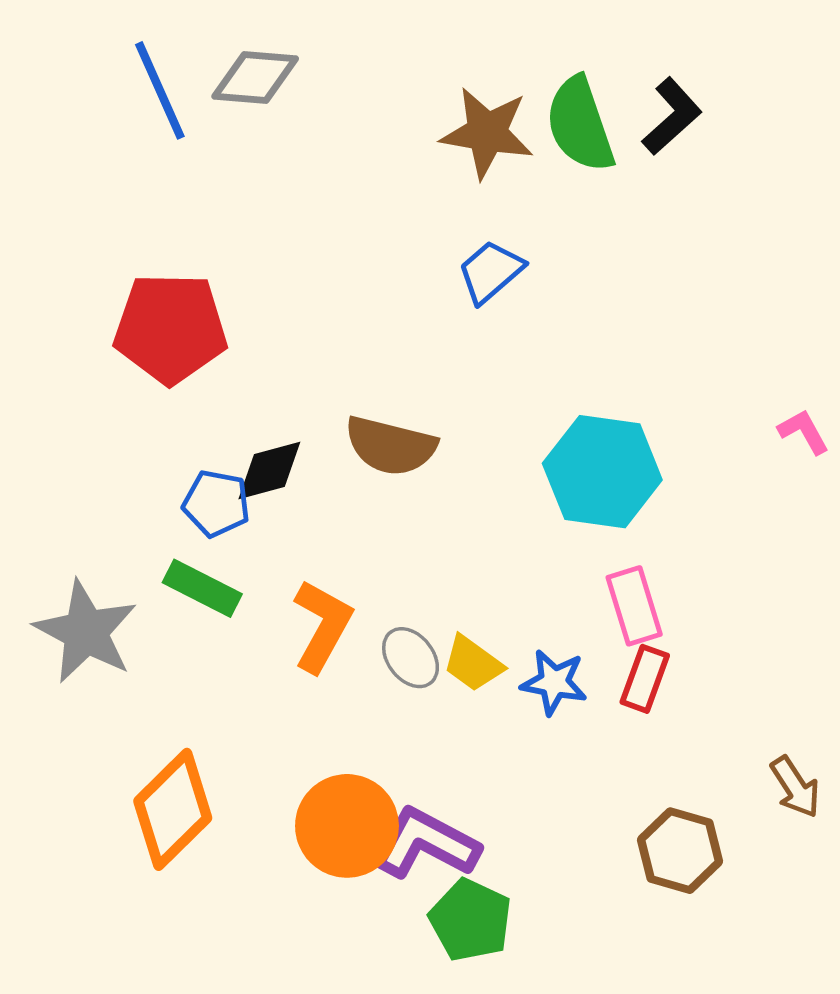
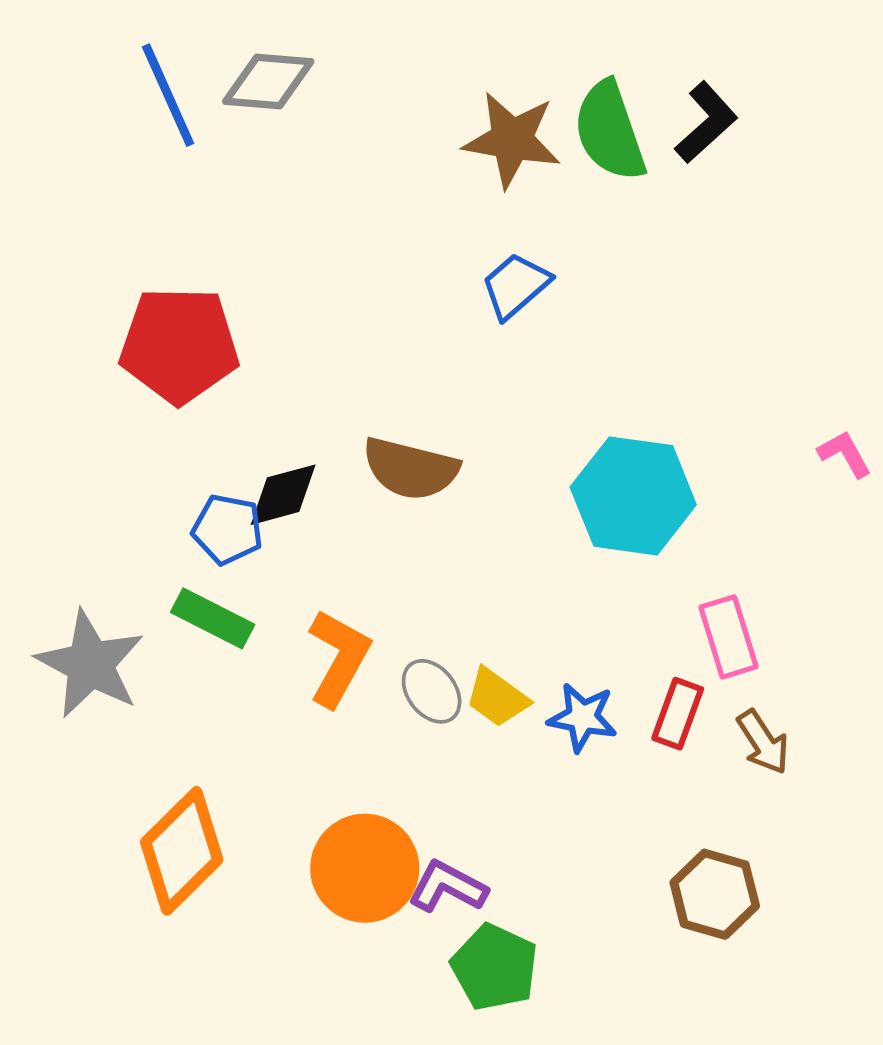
pink rectangle: (634, 606) -> (728, 637), moved
brown arrow: (795, 787) -> (763, 742), moved
purple L-shape: (426, 844) -> (448, 887), size x0.7

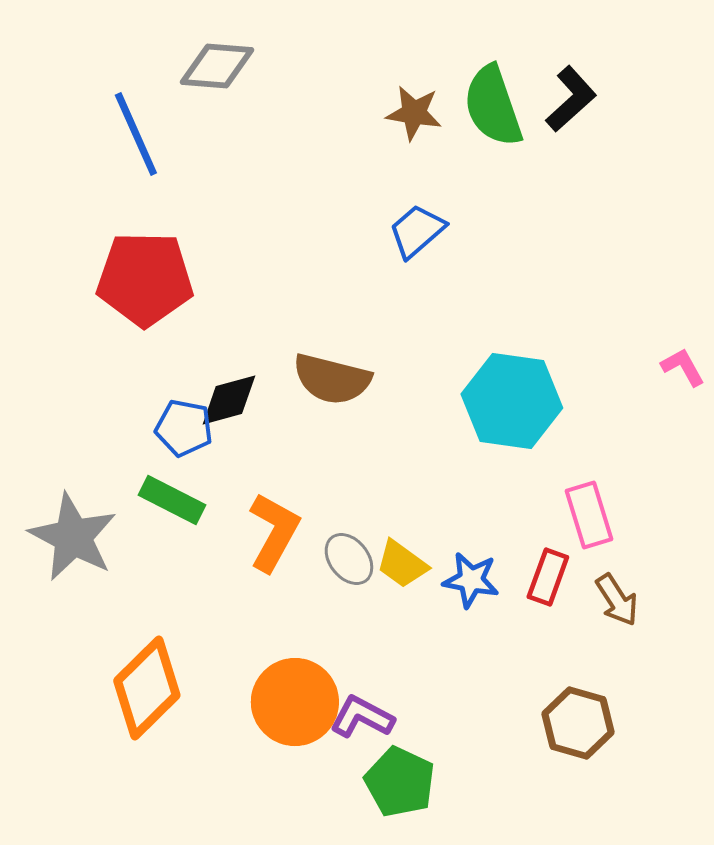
blue line: (168, 95) -> (136, 134), moved
brown star: (512, 140) -> (414, 113), size x0.7

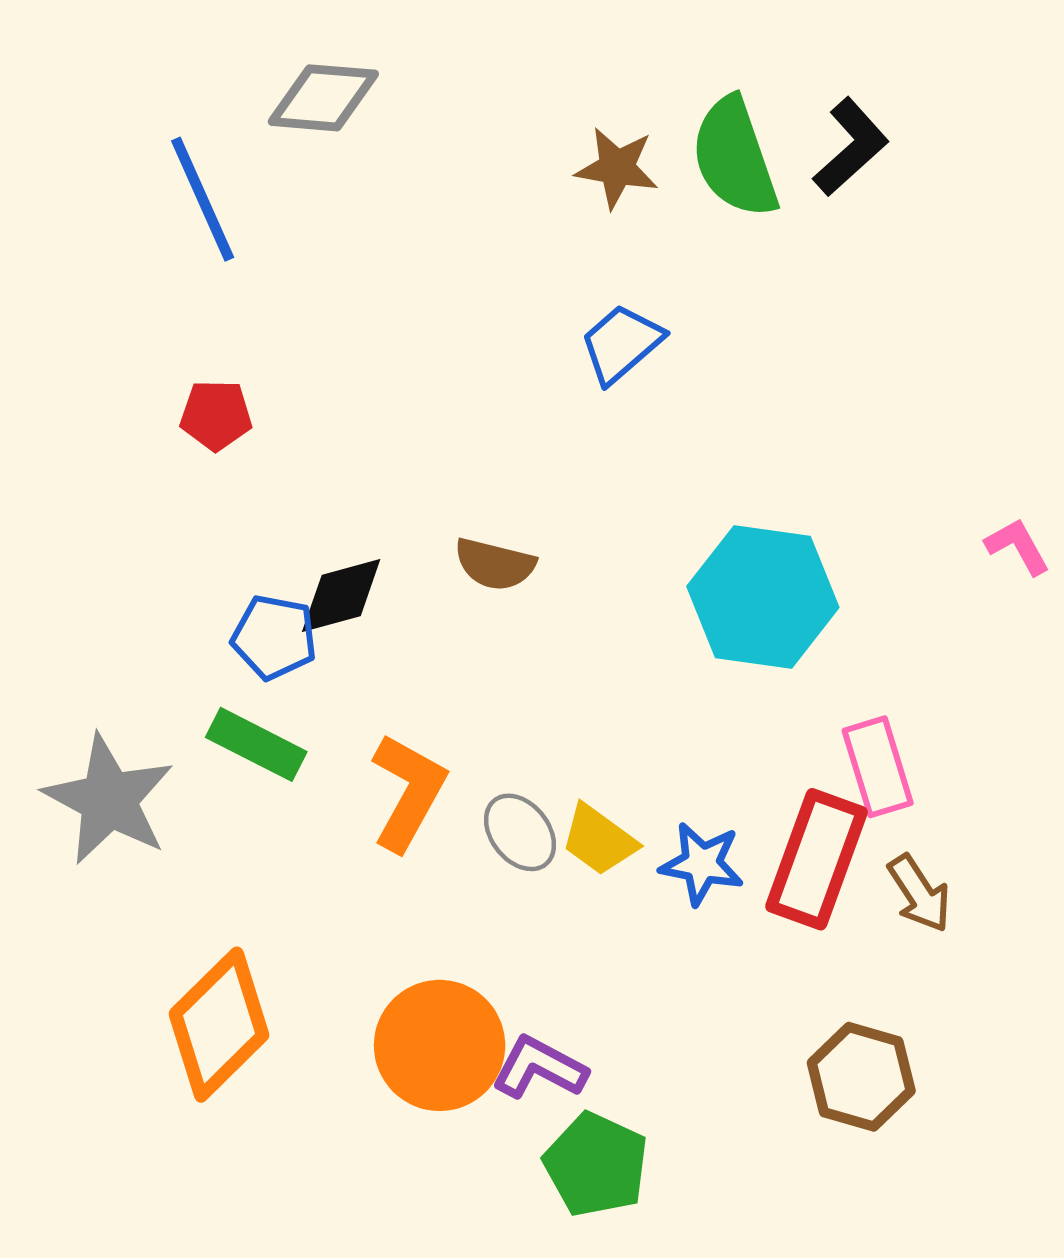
red pentagon: (145, 279) -> (216, 415), size x0.5
brown semicircle: (332, 379) -> (495, 564), size x0.7
red rectangle: (548, 577) -> (817, 859), size x1.6

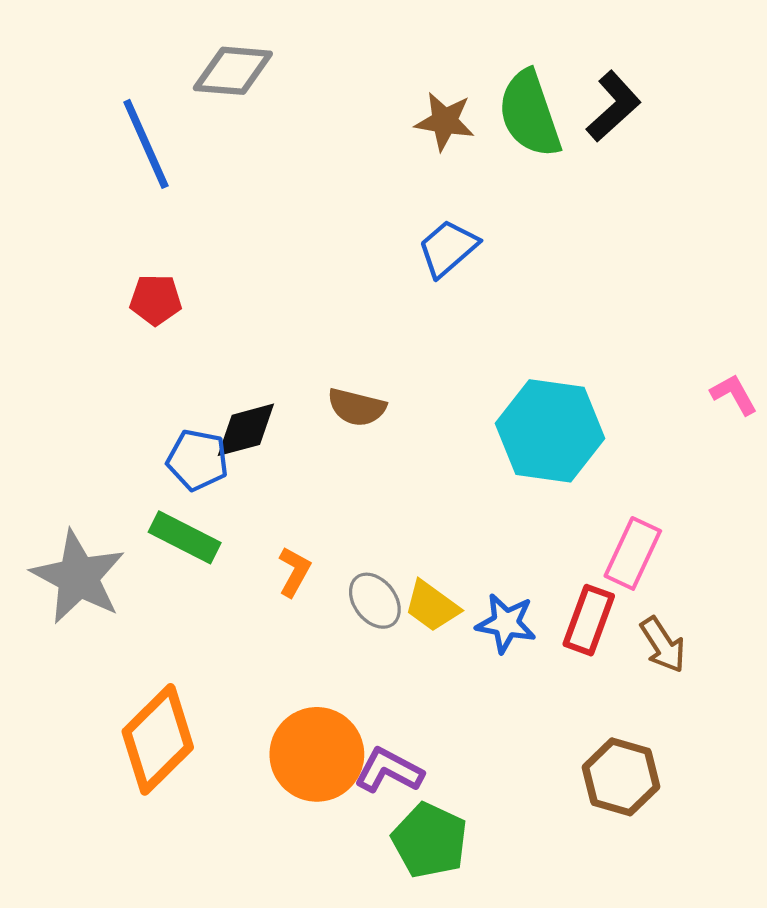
pink rectangle: (878, 767) -> (633, 553), turned 42
orange L-shape: (408, 792) -> (294, 572), size x0.6
red rectangle: (817, 859) -> (589, 620), size x0.7

